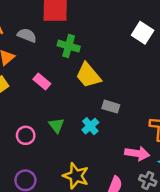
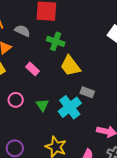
cyan cross: (90, 126) -> (70, 107), size x1.6
pink circle: (26, 135) -> (16, 100), moved

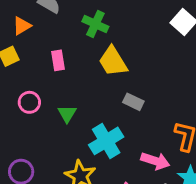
pink rectangle: (32, 69) -> (58, 60), turned 32
cyan cross: (70, 107) -> (106, 141), moved

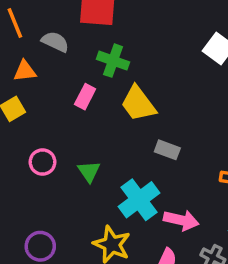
orange triangle: (22, 26) -> (25, 71), turned 30
pink rectangle: (58, 60) -> (85, 97), moved, turned 42
pink arrow: (155, 161) -> (181, 220), moved

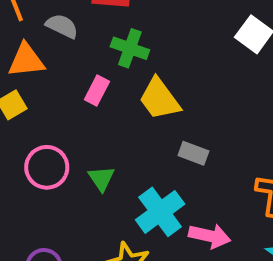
orange triangle: (25, 71) -> (26, 60), size x1.4
pink circle: (42, 162) -> (47, 167), size x1.4

